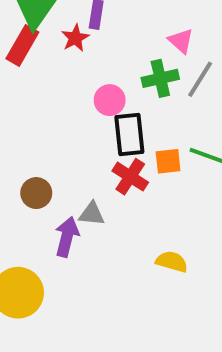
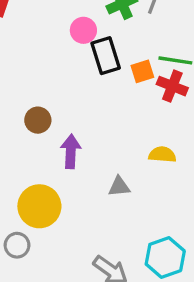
red cross: (130, 177) -> (172, 86), moved
gray triangle: (92, 214) -> (119, 187), moved

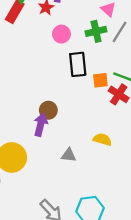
pink circle: (83, 30) -> (61, 34), moved
brown circle: (38, 120) -> (48, 110), moved

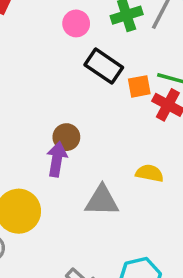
black rectangle: (78, 64) -> (104, 66), turned -45
gray triangle: (69, 155) -> (102, 201), size x1.5

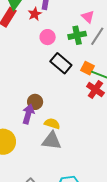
orange square: (139, 86) -> (87, 68), moved, turned 32
yellow semicircle: (150, 173) -> (52, 124), moved

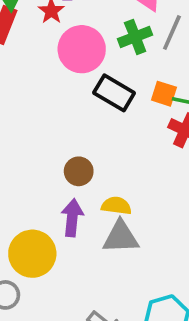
pink circle: (48, 37) -> (82, 49), size x1.6
purple arrow: (28, 114) -> (72, 218), moved

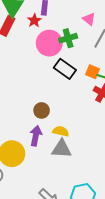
green cross: (135, 37) -> (68, 38), moved

